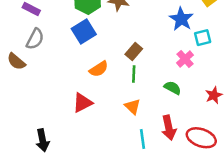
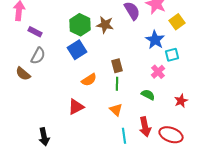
brown rectangle: (134, 51) -> (117, 66), turned -56

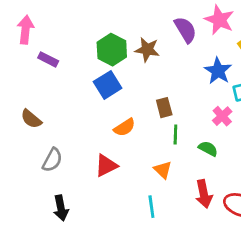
gray semicircle: (38, 56) -> (52, 160), moved
green line: (117, 84) -> (175, 134), moved
cyan line: (124, 136) -> (151, 207), moved

